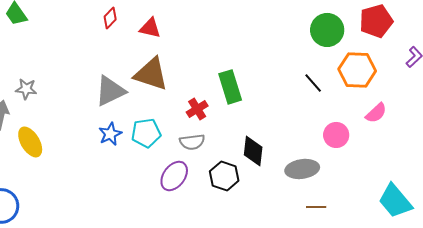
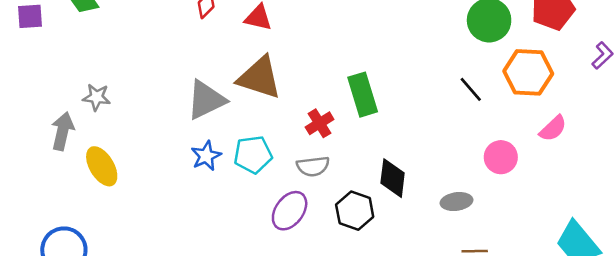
gray ellipse: (302, 169) -> (456, 202), size x0.7

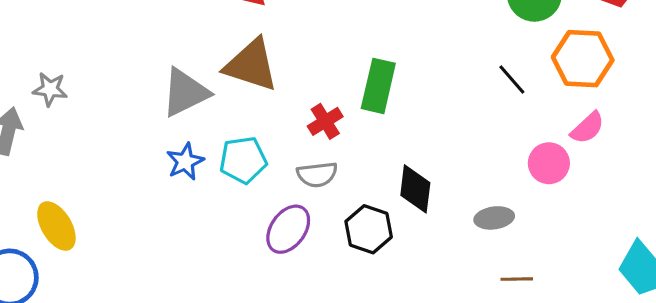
green rectangle: (363, 95) -> (378, 86), turned 30
pink semicircle: (553, 128) -> (587, 128), moved
yellow ellipse: (102, 166) -> (56, 226), moved

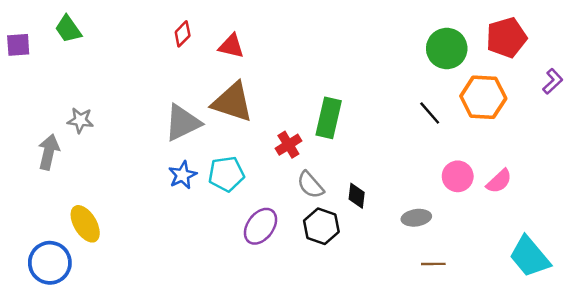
pink semicircle: (587, 128) -> (499, 181), moved
gray semicircle: (317, 174) -> (310, 185), moved, turned 56
black diamond: (415, 189) -> (357, 196), size x0.7

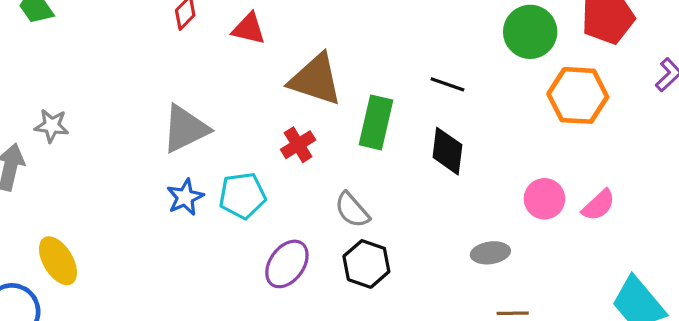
brown triangle: (232, 102) -> (316, 80), moved
black line: (430, 113) -> (447, 84), moved, turned -30
red cross: (288, 145) -> (298, 145), moved
black diamond: (357, 196) -> (447, 151), moved, size x1.4

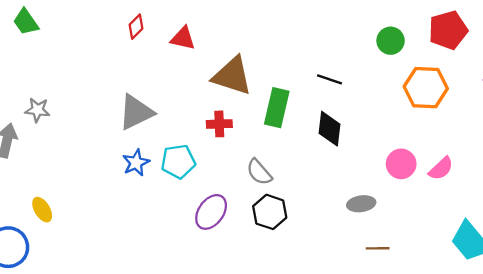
green circle: (530, 32) -> (391, 41), size x0.7
red cross: (298, 145) -> (219, 124), turned 30
yellow ellipse: (58, 261) -> (42, 210), size x0.7

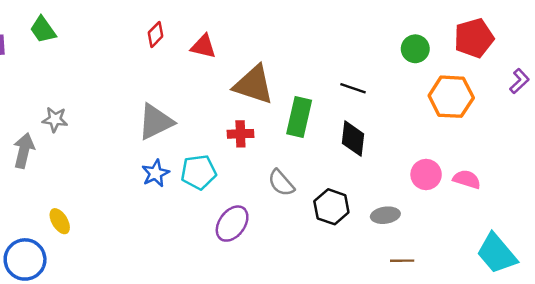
pink semicircle: (441, 169) -> (467, 179), turned -120
black hexagon: (270, 212) -> (331, 207), moved

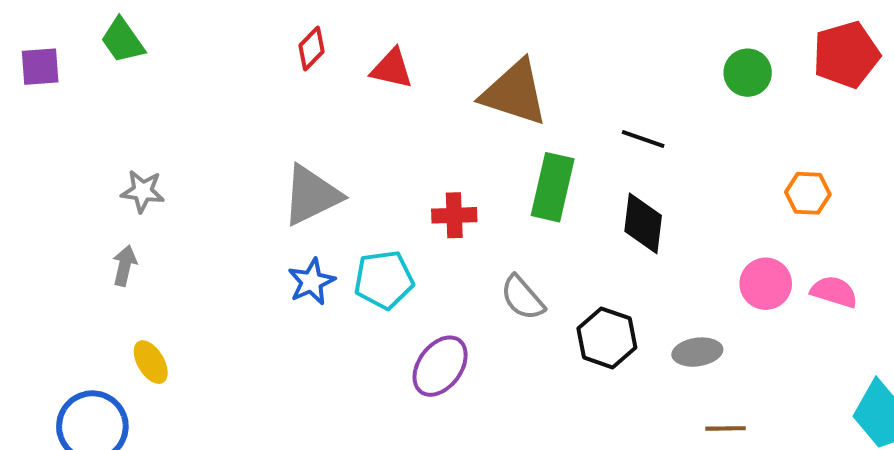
brown triangle: (254, 85) -> (514, 93), moved
orange hexagon: (451, 97) -> (808, 193), moved, size x0.6
gray arrow: (24, 151) -> (125, 266), moved, size x0.7

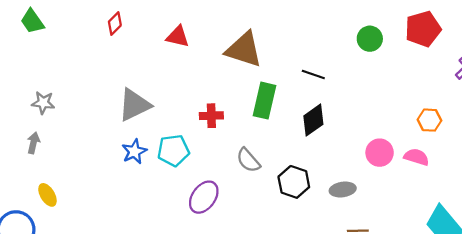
red diamond: (311, 49) -> (115, 23), moved
orange hexagon: (808, 193) -> (429, 120), moved
black diamond: (643, 223) -> (313, 120), turned 48

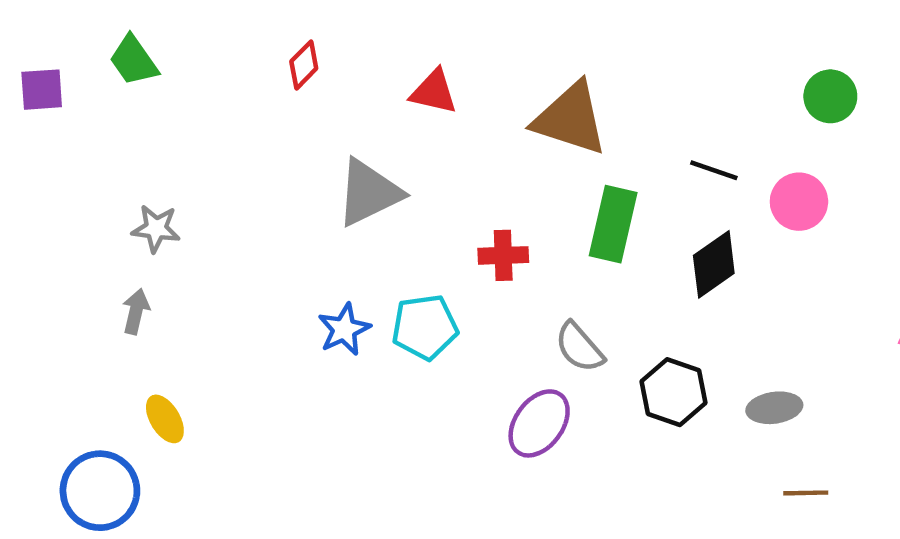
gray triangle: (134, 105) -> (369, 193), moved
pink circle: (380, 153) -> (799, 202), moved
purple ellipse: (204, 197) -> (539, 423), moved

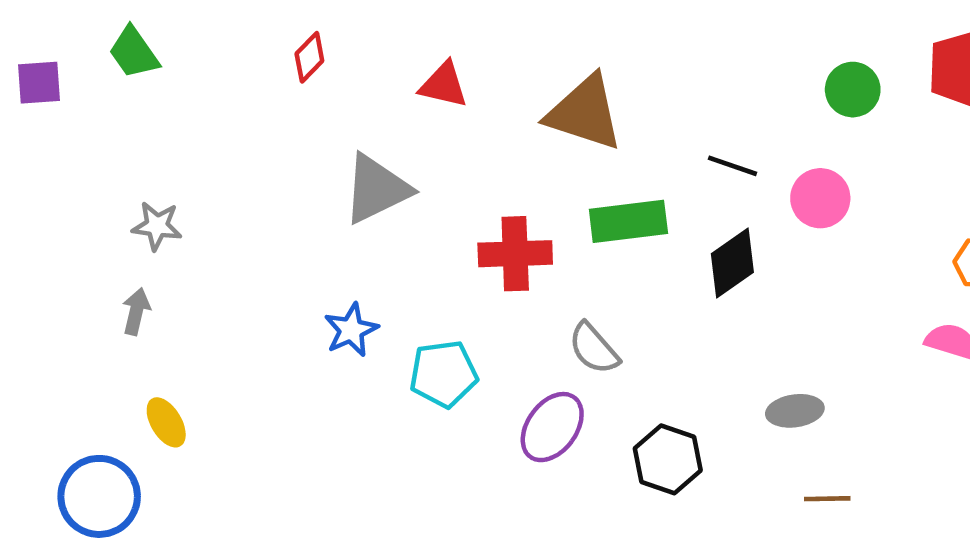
green rectangle: (613, 224) -> (628, 221), turned 70
red cross: (503, 255) -> (515, 254), size x1.4
cyan pentagon: (425, 327) -> (444, 374), moved
black hexagon: (674, 392) -> (668, 459), moved

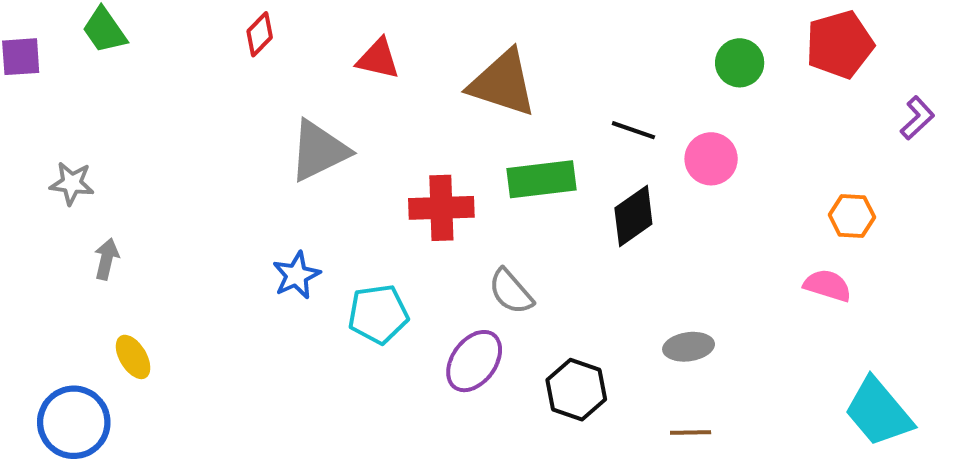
gray star: (157, 226) -> (72, 183), moved
brown line: (827, 499) -> (691, 433), moved

